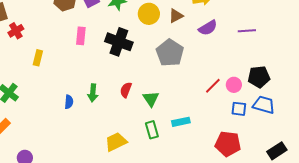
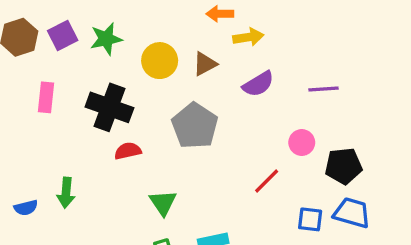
pink circle: (234, 85) -> (302, 143), moved
red semicircle: (126, 90) -> (128, 151), moved, turned 56
blue semicircle: (69, 102) -> (26, 208), turned 72

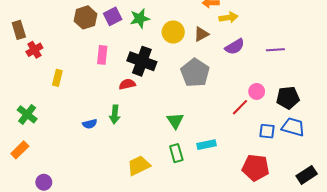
pink circle: (302, 143) -> (257, 91), moved
red semicircle: (128, 151) -> (127, 84), moved

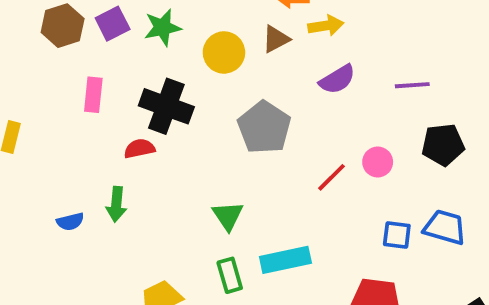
brown triangle: (201, 34) -> (276, 39), moved
black pentagon: (288, 98) -> (443, 145), moved
red line: (240, 107) -> (332, 177), moved
cyan rectangle: (207, 145) -> (285, 260), size x1.4

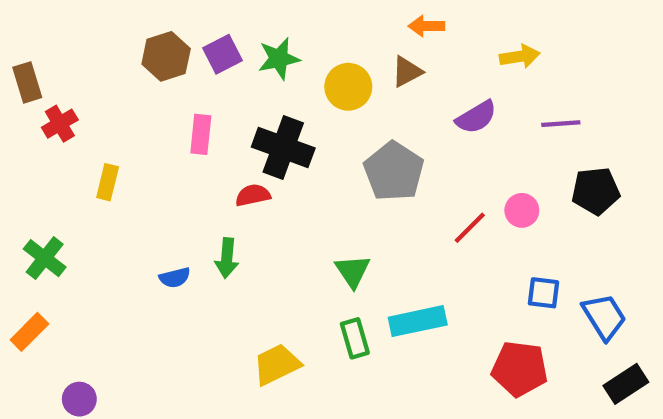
yellow arrow: (326, 26) -> (520, 56), moved
blue trapezoid: (445, 227) -> (604, 317), moved, turned 42

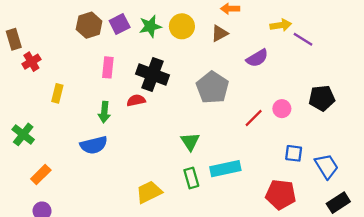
yellow circle: (348, 87) -> (182, 26), moved
purple line: (561, 124) -> (303, 39), moved, turned 36
green arrow: (227, 258) -> (104, 112), moved
blue semicircle: (175, 278) -> (94, 145), size x1.6
orange rectangle: (29, 332) -> (41, 174), moved

